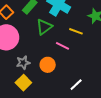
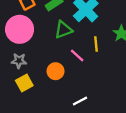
yellow line: (76, 31) -> (96, 44), turned 48
gray star: (23, 63) -> (19, 61), moved

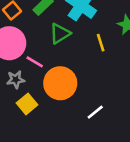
pink line: (77, 56) -> (35, 62), moved
orange circle: (56, 71) -> (60, 83), size x1.6

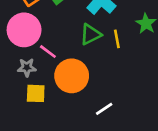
green triangle: (60, 34) -> (90, 34), moved
yellow square: (27, 104) -> (36, 93), turned 36

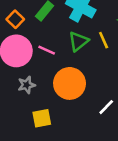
pink line: (48, 52) -> (47, 50), moved
yellow square: (36, 93) -> (42, 118), moved

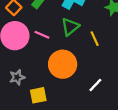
yellow line: (104, 40) -> (95, 39), moved
gray star: (27, 85) -> (17, 77), moved

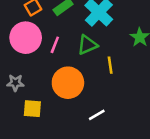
pink line: (42, 35) -> (55, 45), turned 72

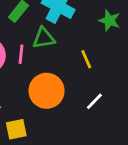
green triangle: (87, 45) -> (44, 38), moved, turned 30
white line: (97, 115) -> (94, 101), moved

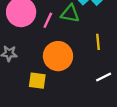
white line: (94, 101) -> (104, 77), moved
yellow square: (16, 129) -> (37, 81), moved

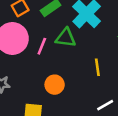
orange circle: (58, 56) -> (55, 85), size x0.6

